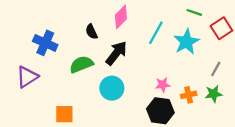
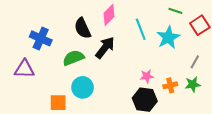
black semicircle: (92, 32) -> (83, 28), size x1.5
cyan line: (156, 33) -> (141, 29), turned -50
purple triangle: (27, 77) -> (24, 69), turned 35
cyan circle: (112, 88) -> (83, 87), moved

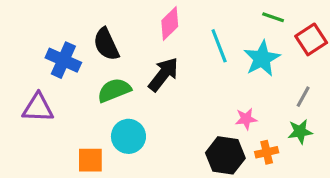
black semicircle: (83, 28) -> (106, 44), moved
pink star: (147, 76) -> (246, 119), moved
orange cross: (170, 85) -> (267, 152), moved

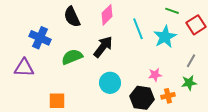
black semicircle: (106, 44) -> (72, 17), moved
cyan circle: (128, 136) -> (110, 83), moved

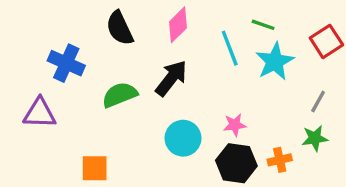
green line: (172, 11) -> (263, 25), moved
pink star: (155, 75) -> (235, 125), moved

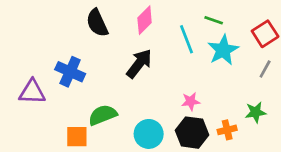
blue cross: (66, 63) -> (70, 72), moved
green semicircle: (120, 95) -> (103, 115), moved
gray line: (318, 102) -> (265, 69), moved
cyan circle: (183, 138) -> (149, 134), moved

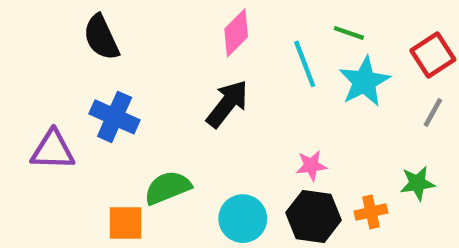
black semicircle: (97, 23) -> (101, 37), moved

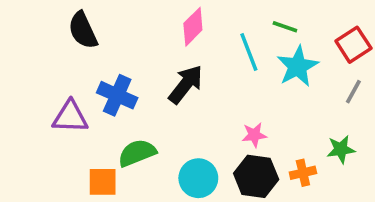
blue cross: (115, 117) -> (117, 95), moved
purple triangle: (53, 150) -> (70, 117), moved

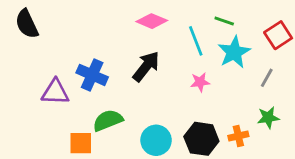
pink diamond: (193, 27) -> (152, 21), turned 68
black semicircle: (83, 30) -> (27, 24), moved
gray line: (353, 92) -> (267, 78), moved
pink star: (254, 135) -> (200, 82), moved

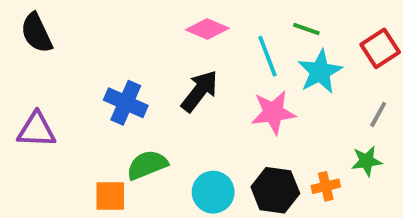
gray line: (267, 78) -> (378, 114), moved
pink star: (200, 82) -> (273, 112), size x1.6
purple triangle: (55, 92) -> (36, 130), moved

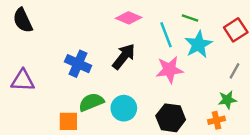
orange cross: (326, 186) -> (216, 120), moved
cyan circle: (213, 192) -> (124, 108), moved

